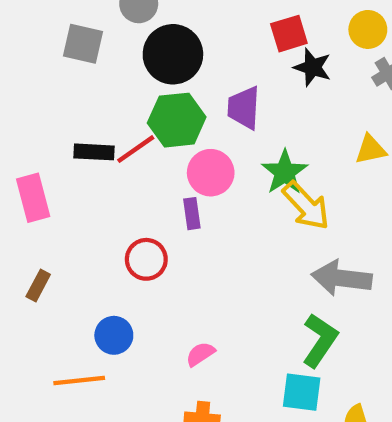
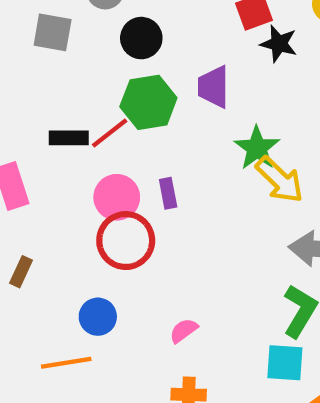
black circle: (173, 54) -> (141, 38), size x0.7
pink circle: (211, 173) -> (117, 197), moved
red circle: (146, 259) -> (126, 241), size x1.4

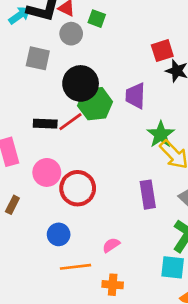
black circle: (141, 38) -> (81, 83), moved, size x1.4
purple rectangle: (168, 193) -> (148, 195), moved, size x1.5
pink circle: (117, 197) -> (47, 172), moved
orange line: (66, 363) -> (75, 267), moved

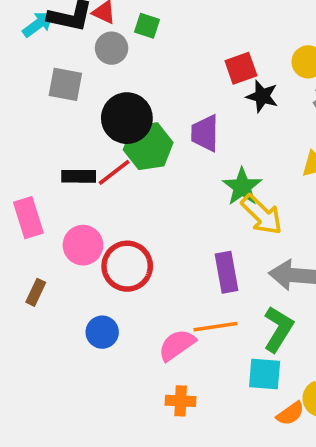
pink semicircle: (111, 245) -> (177, 345), size x1.5
orange line: (75, 267) -> (216, 327), moved

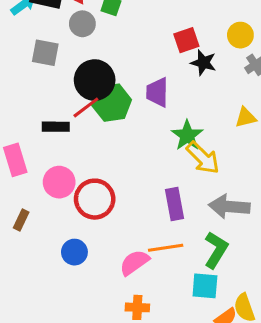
red line: (114, 172) -> (86, 107), moved

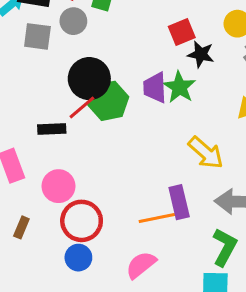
gray square: (45, 53) -> (37, 36), moved
green star: (187, 135) -> (179, 87), moved
red circle: (95, 199) -> (82, 221), moved
orange line: (166, 248) -> (157, 218), moved

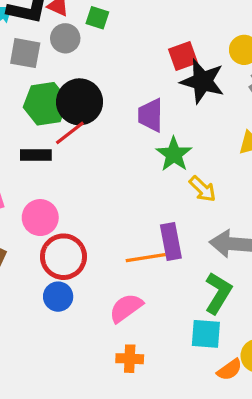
black star: (201, 54) -> (202, 81), size x1.5
green star: (179, 87) -> (174, 154), moved
green hexagon: (108, 101) -> (46, 104), moved
yellow arrow: (206, 153) -> (203, 189), size x0.7

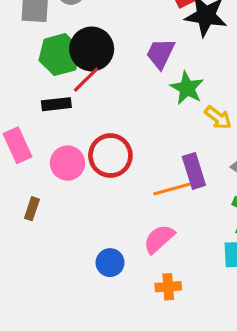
purple trapezoid: (151, 115) -> (160, 54), turned 32
red circle: (63, 257) -> (110, 156), moved
blue circle: (58, 297) -> (110, 263), moved

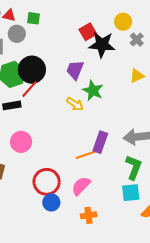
yellow arrow: (218, 118) -> (75, 104), moved
red circle: (110, 156) -> (47, 182), moved
purple rectangle: (194, 171) -> (100, 142), turned 40

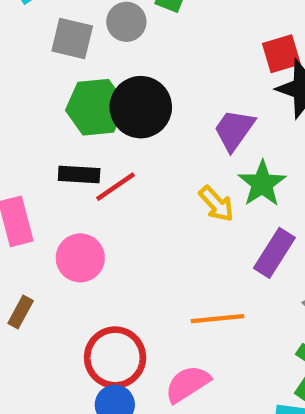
red line: (30, 89) -> (116, 187), moved
purple rectangle: (100, 142) -> (274, 253), moved

